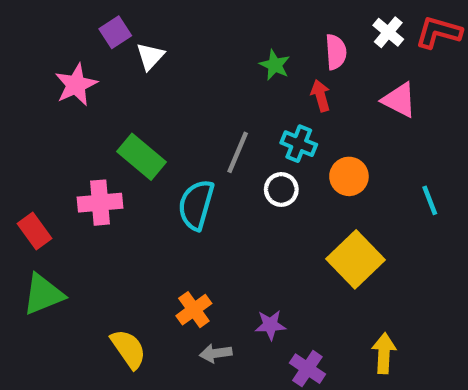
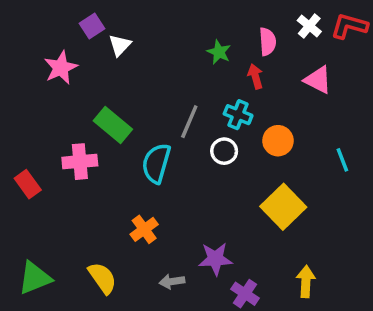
green triangle: (43, 294) -> (35, 278), moved
orange cross: (194, 310) -> (144, 229), moved
purple star: (270, 325) -> (215, 259), size x1.4

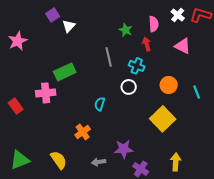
pink star: (61, 68) -> (18, 41), moved
gray line: (189, 122) -> (109, 57), moved, turned -36
green rectangle: (113, 125) -> (65, 72), turned -65
orange circle: (278, 141) -> (169, 85), moved
cyan semicircle: (156, 163) -> (100, 104), moved, size x0.6

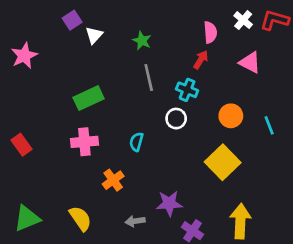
green star: (126, 30) -> (142, 41), moved
red arrow: (147, 44) -> (201, 60), turned 48
pink cross: (46, 93) -> (84, 142), moved
yellow arrow: (176, 162) -> (240, 221), size x1.4

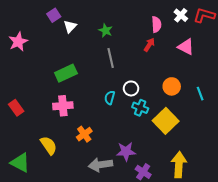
cyan cross: (187, 90) -> (140, 108), moved
cyan semicircle: (136, 142) -> (110, 98), moved
green triangle: (27, 218) -> (20, 163), turned 50
yellow semicircle: (80, 218) -> (49, 145), moved
gray arrow: (135, 221) -> (101, 165), size x1.6

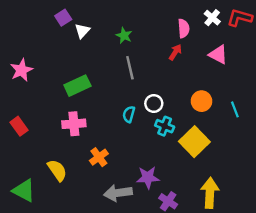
pink star: (18, 42) -> (21, 70), moved

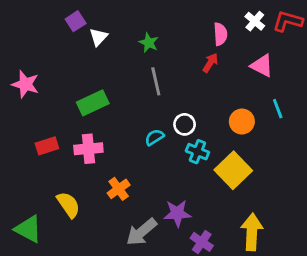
pink star: (21, 70) -> (25, 84), turned -30
cyan line: (235, 109) -> (278, 109), moved
cyan semicircle: (129, 114) -> (154, 137), turned 42
red rectangle: (19, 126) -> (47, 146), moved, turned -72
gray arrow: (118, 193) -> (142, 232), turned -32

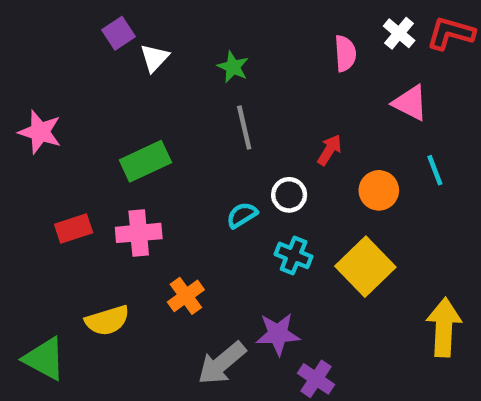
red arrow: (210, 63) -> (329, 150), moved
cyan cross: (197, 152) -> (294, 255), moved
yellow semicircle: (68, 205) -> (107, 321), turned 108
yellow arrow: (252, 232) -> (444, 327), moved

